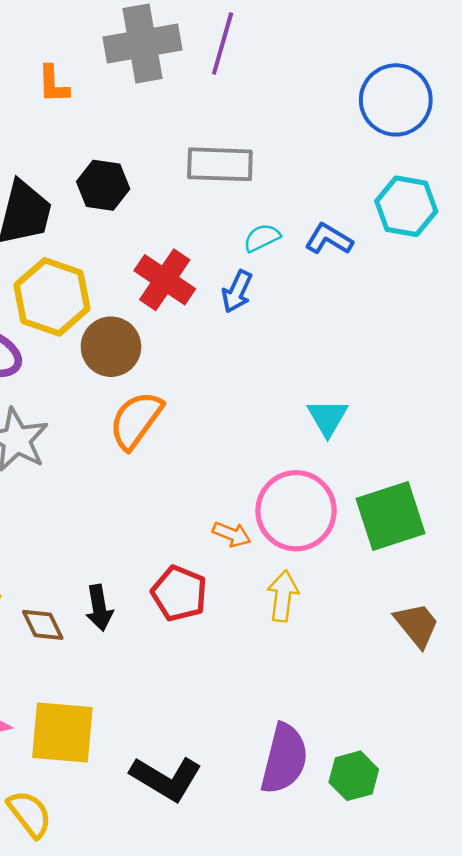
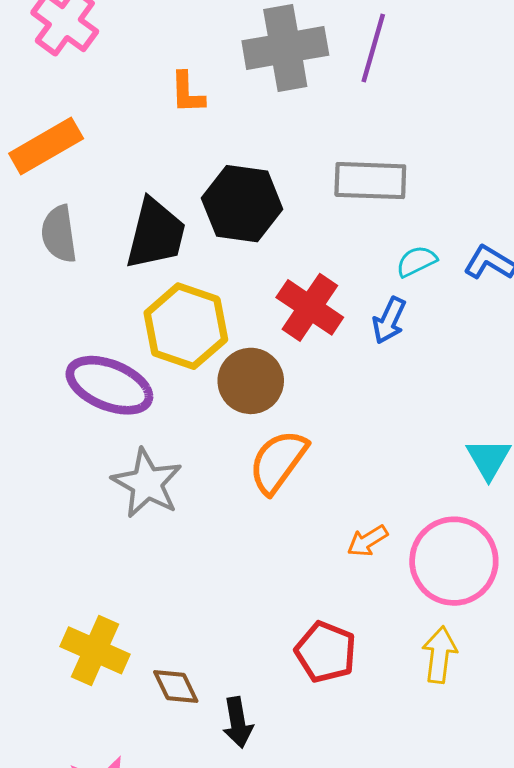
black hexagon: (103, 185) -> (242, 204), size x1.4
orange arrow: (232, 534) -> (367, 541), moved, turned 126
black arrow: (99, 608) -> (238, 723), moved

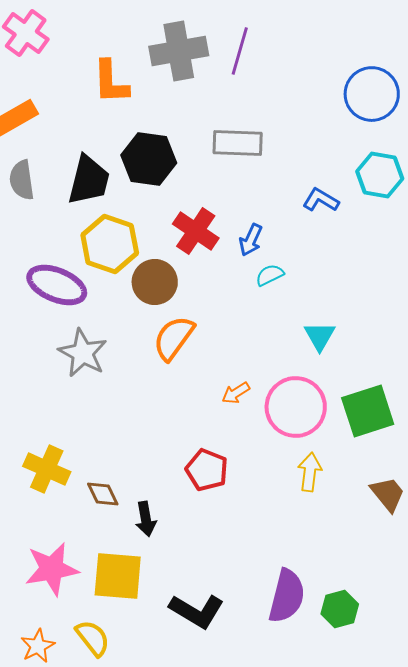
orange L-shape: (187, 93) -> (111, 82), size x1.5
cyan semicircle: (416, 261) -> (270, 275), moved
yellow arrow: (440, 655) -> (310, 472), moved

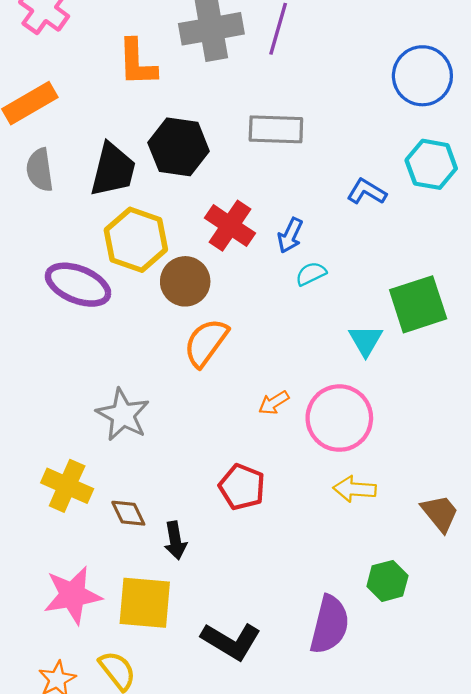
gray star: (83, 353) -> (123, 415), moved
green square: (368, 411) -> (418, 304), moved
yellow arrow: (310, 472) -> (355, 489), turned -93
green hexagon: (340, 609) -> (387, 581), moved

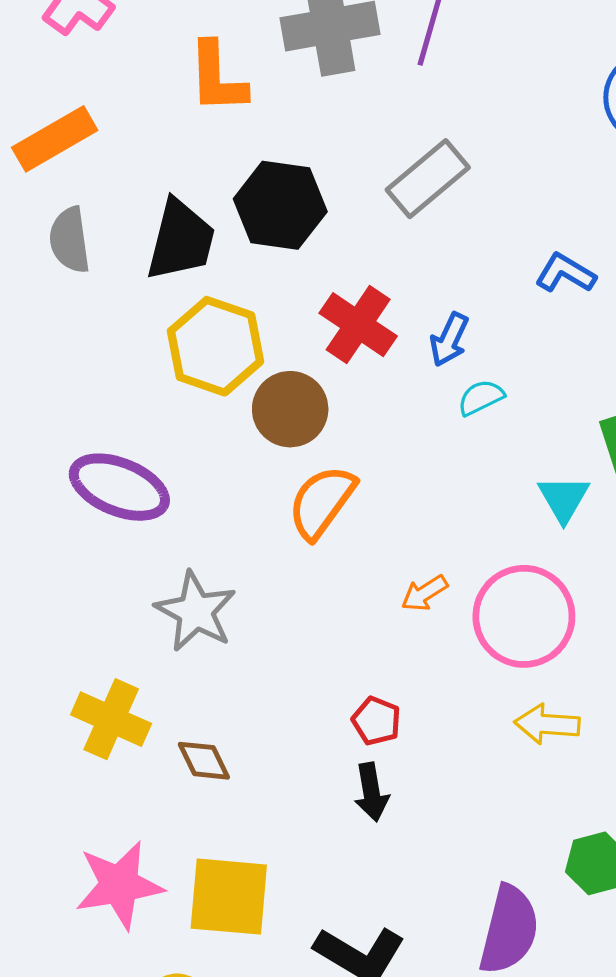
gray rectangle: (276, 129) -> (428, 179), turned -42
purple ellipse: (78, 285) -> (119, 487), moved
red pentagon: (242, 487) -> (376, 721), size x0.7
black arrow: (175, 540) -> (371, 792), moved

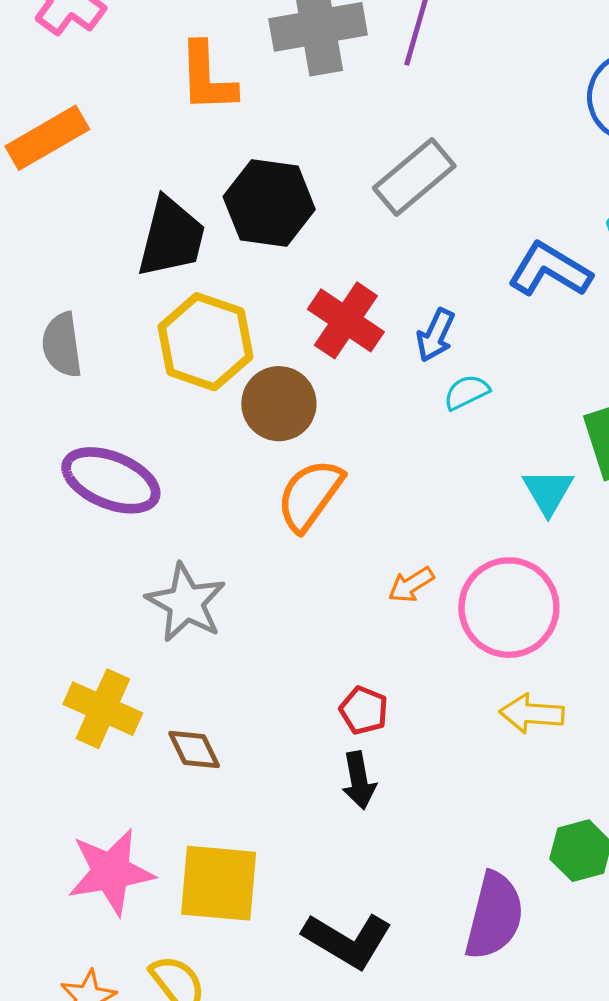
gray semicircle: (70, 240) -> (62, 345), moved
blue L-shape: (565, 273) -> (550, 270), size x1.4

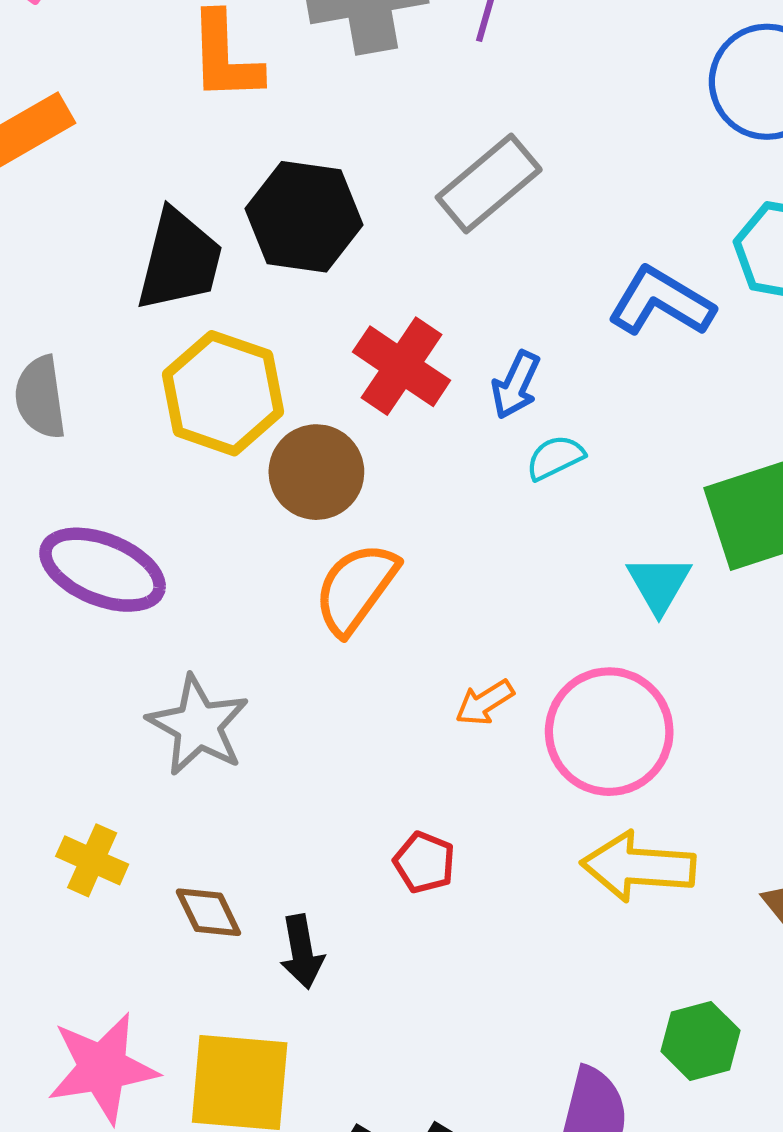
yellow cross: (103, 709) -> (92, 860), size x0.7
yellow arrow: (532, 714) -> (638, 867), size x1.4
black arrow: (359, 780) -> (302, 952), moved

